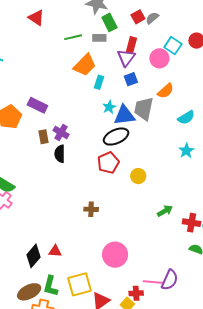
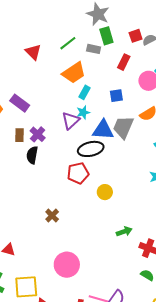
red triangle: (36, 18) -> (33, 52), moved
green line: (73, 37) -> (68, 43), turned -36
purple triangle: (126, 58) -> (71, 121), moved
cyan star: (109, 107) -> (83, 112), moved
brown cross: (91, 209) -> (52, 216), turned 32

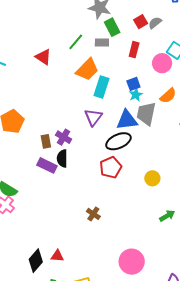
cyan rectangle: (85, 92) -> (102, 87), size x1.5
purple rectangle: (20, 103) -> (47, 165), moved
cyan star: (83, 112) -> (136, 95), moved
yellow circle: (105, 192) -> (152, 178), moved
pink circle: (67, 265) -> (132, 262), moved

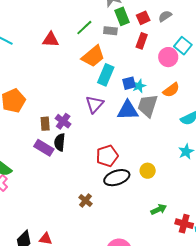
red square: (141, 22) -> (143, 18), moved
red triangle: (43, 57) -> (51, 40), turned -36
blue square: (133, 84) -> (129, 83), moved
black ellipse: (118, 141) -> (117, 178), moved

